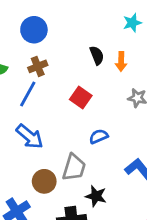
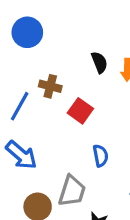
brown cross: (38, 66) -> (50, 86), moved, turned 36
blue semicircle: (99, 136) -> (101, 156), turned 102

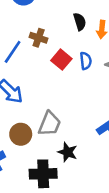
blue semicircle: (101, 156) -> (86, 61), moved

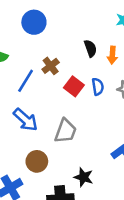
brown cross: (39, 38) -> (51, 66), turned 36
gray trapezoid: (49, 124) -> (65, 131), moved

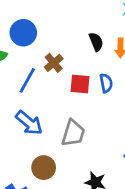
blue circle: (34, 22) -> (23, 33), moved
red square: (74, 86) -> (80, 84), turned -30

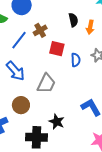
blue semicircle: (106, 83) -> (76, 60), moved

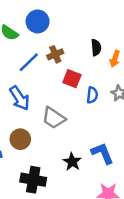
gray trapezoid: (46, 83) -> (54, 118), turned 90
black star: (57, 122) -> (72, 162), moved

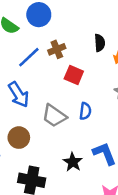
blue semicircle: (92, 95) -> (85, 111), moved

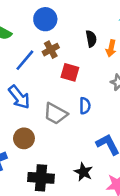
blue circle: (39, 15) -> (45, 19), moved
black star: (73, 162) -> (83, 172), moved

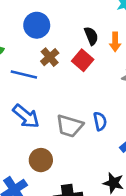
blue line: (25, 60) -> (24, 75), turned 75
red square: (70, 72) -> (83, 60), moved, turned 36
blue semicircle: (85, 106) -> (100, 121), moved

